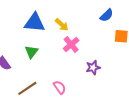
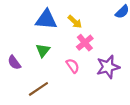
purple star: (93, 67) -> (108, 67), size x1.5
pink semicircle: (60, 87) -> (73, 66), moved

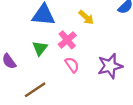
yellow arrow: (75, 22) -> (86, 17), moved
pink cross: (85, 43) -> (67, 40), moved

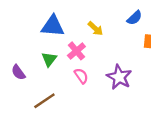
purple star: (110, 66) -> (119, 77), turned -30

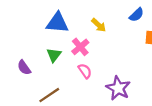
purple star: (119, 77) -> (118, 88), moved

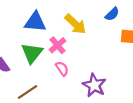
yellow arrow: (99, 25) -> (75, 24), size x1.5
green triangle: (54, 55) -> (32, 53), size x1.5

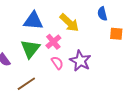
blue semicircle: (112, 14) -> (102, 14), turned 120
purple star: (94, 85) -> (80, 61), moved

